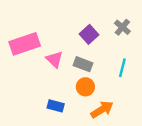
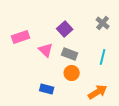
purple square: (89, 34) -> (65, 29), moved
pink rectangle: (25, 44) -> (21, 37), size x0.7
orange arrow: (102, 109) -> (98, 92), moved

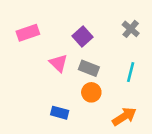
pink rectangle: (21, 37) -> (28, 33), moved

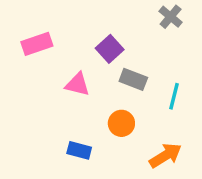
gray cross: (131, 29) -> (171, 17), moved
pink triangle: (58, 63) -> (77, 84), turned -30
gray rectangle: (89, 68) -> (133, 79), moved

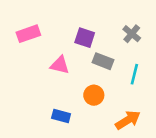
gray cross: (171, 17) -> (132, 34), moved
purple square: (110, 49) -> (85, 38), turned -30

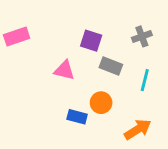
pink rectangle: (28, 34) -> (17, 36), moved
gray cross: (132, 34) -> (142, 36), turned 30
blue rectangle: (61, 116) -> (77, 117), moved

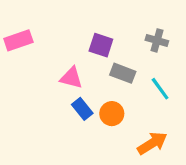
gray cross: (142, 36) -> (157, 40), turned 36
cyan line: (145, 80) -> (160, 89), turned -50
blue rectangle: (77, 117) -> (82, 109), moved, turned 36

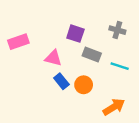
pink rectangle: (18, 40) -> (18, 42), moved
cyan line: (160, 89) -> (120, 66), turned -36

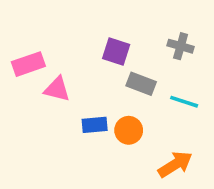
pink triangle: (53, 58) -> (57, 89), moved
blue rectangle: (61, 81) -> (95, 125), turned -56

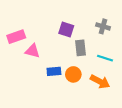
gray rectangle: (141, 84) -> (81, 48), turned 63
orange arrow: (175, 164) -> (100, 82), moved, turned 60

